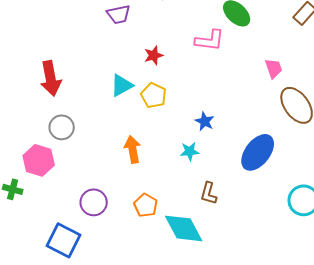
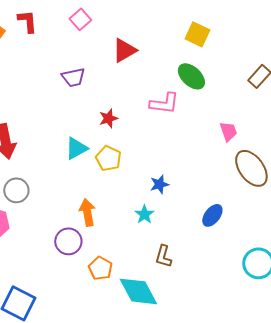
blue star: (205, 121) -> (159, 184), turned 30
cyan star: (190, 151) -> (144, 214), turned -30
blue ellipse: (258, 152) -> (212, 215), size x0.6
purple circle: (94, 202) -> (68, 241), moved

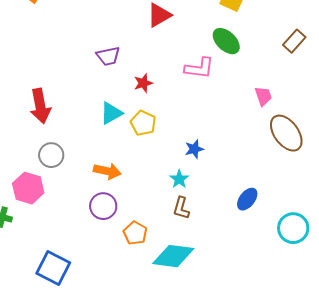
purple trapezoid: (73, 77) -> (108, 56), moved
orange arrow: (87, 212) -> (107, 171), moved, turned 112
blue ellipse: (212, 215) -> (247, 199), moved
brown L-shape: (163, 256) -> (181, 208), moved
cyan diamond: (138, 291) -> (173, 256), turned -54

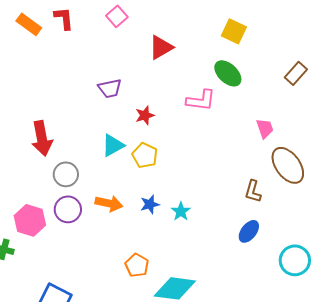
blue star: (194, 149) -> (150, 204), moved
gray circle: (51, 155) -> (66, 174), moved
purple circle: (103, 206) -> (68, 209), moved
brown L-shape: (181, 208) -> (253, 191), moved

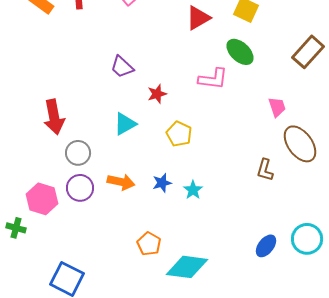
red triangle: (161, 47) -> (198, 18), moved
brown rectangle: (296, 73) -> (308, 52), size x1.4
purple trapezoid: (110, 88) -> (122, 67), turned 55
yellow pentagon: (145, 155) -> (179, 134), moved
blue ellipse: (249, 231) -> (266, 246), moved

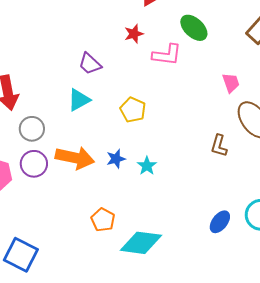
purple trapezoid: (122, 67) -> (90, 64), moved
red star: (157, 94) -> (134, 34), moved
orange arrow: (121, 182) -> (75, 158), size x1.4

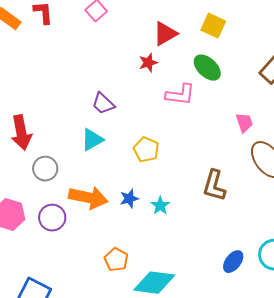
red star: (134, 34) -> (148, 63), moved
brown L-shape: (219, 146) -> (214, 186), moved, size x1.4
purple circle: (34, 164) -> (52, 218), moved

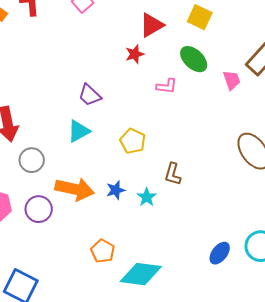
pink L-shape: (180, 95) -> (167, 86), size x0.7
pink trapezoid: (244, 123) -> (232, 80), moved
brown L-shape: (214, 186) -> (173, 174), moved, size x0.7

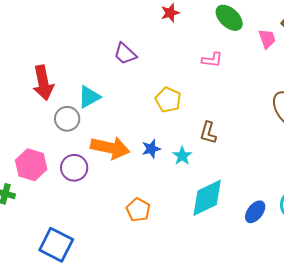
pink L-shape: (167, 86) -> (212, 60), moved
cyan triangle: (79, 131) -> (89, 97), moved
cyan diamond: (141, 274) -> (207, 198), moved, turned -33

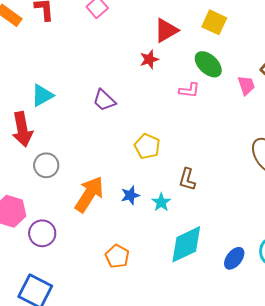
pink L-shape: (212, 60) -> (189, 90), moved
cyan triangle: (89, 97) -> (42, 95), moved
orange arrow: (110, 148) -> (89, 194), turned -69
purple circle: (74, 168) -> (42, 233), moved

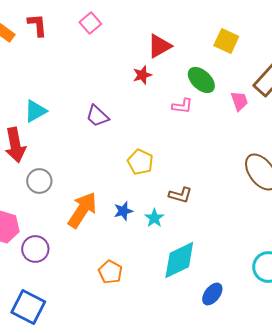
yellow square: (214, 22) -> (226, 41), moved
brown L-shape: (187, 179) -> (180, 195), turned -90
blue ellipse: (234, 258) -> (212, 294), moved

